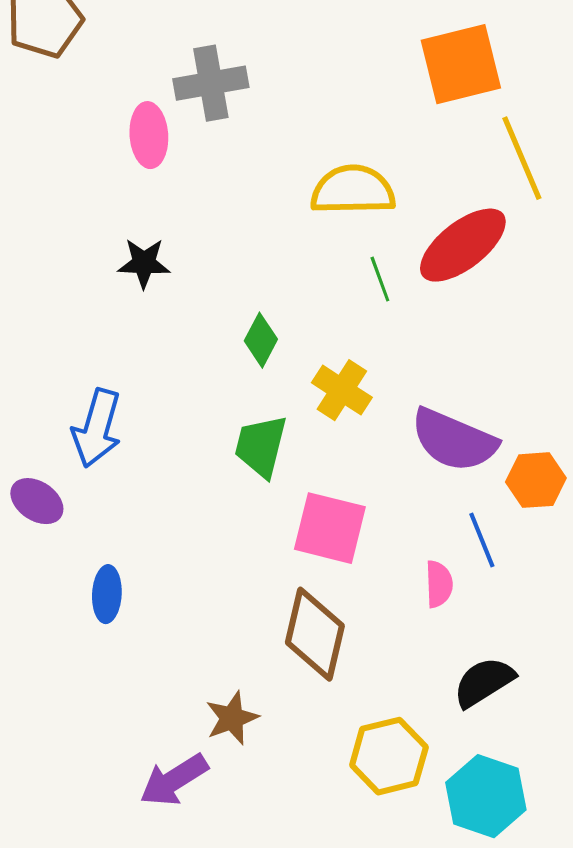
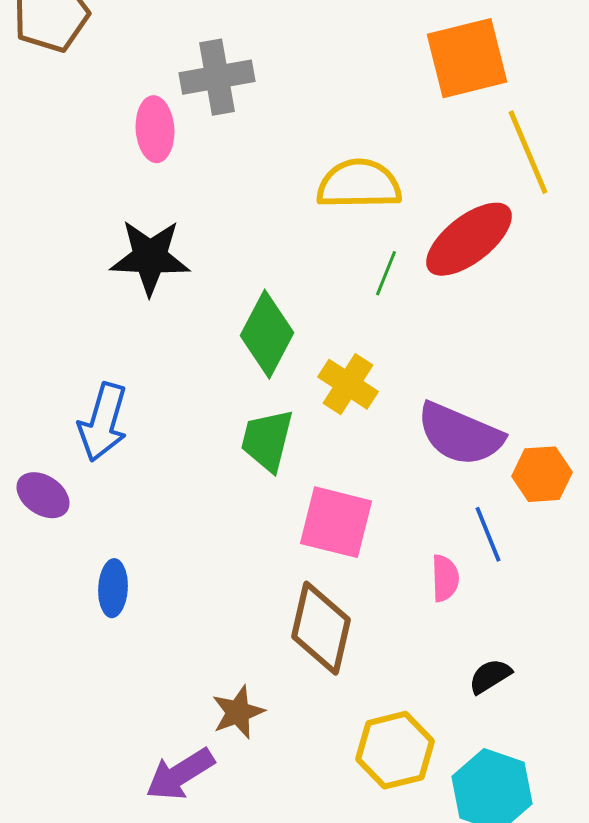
black star: (144, 263) -> (150, 257), size x1.5
green line: (380, 279) -> (386, 273), turned 42
green diamond: (261, 340) -> (267, 334), size x1.6
black semicircle: (484, 682) -> (490, 676), size x0.7

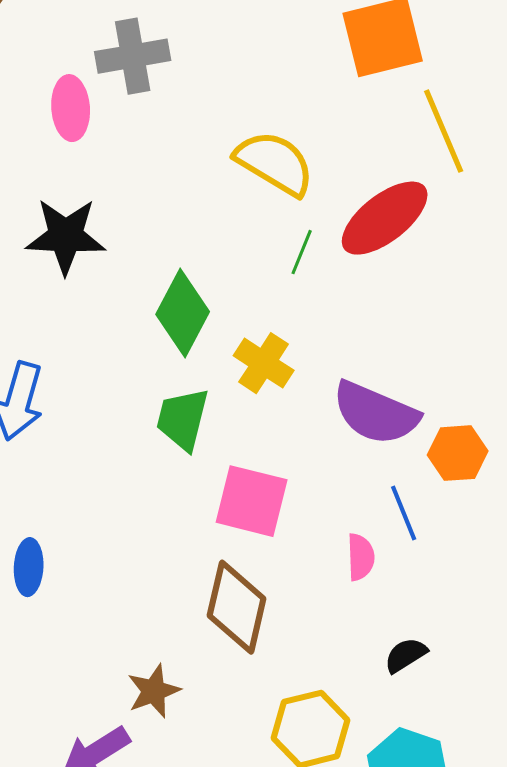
yellow semicircle: (359, 184) -> (275, 163), turned 32

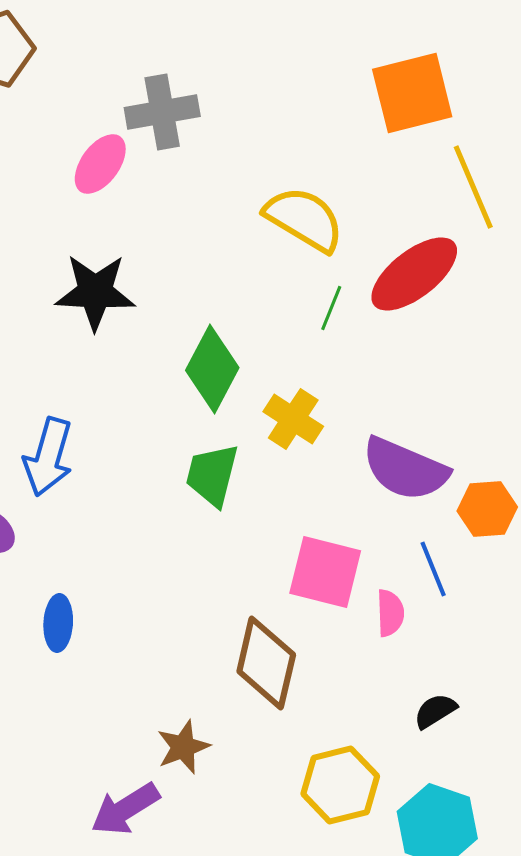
pink ellipse: (71, 108) -> (100, 164), turned 40
pink square: (252, 501) -> (325, 572), moved

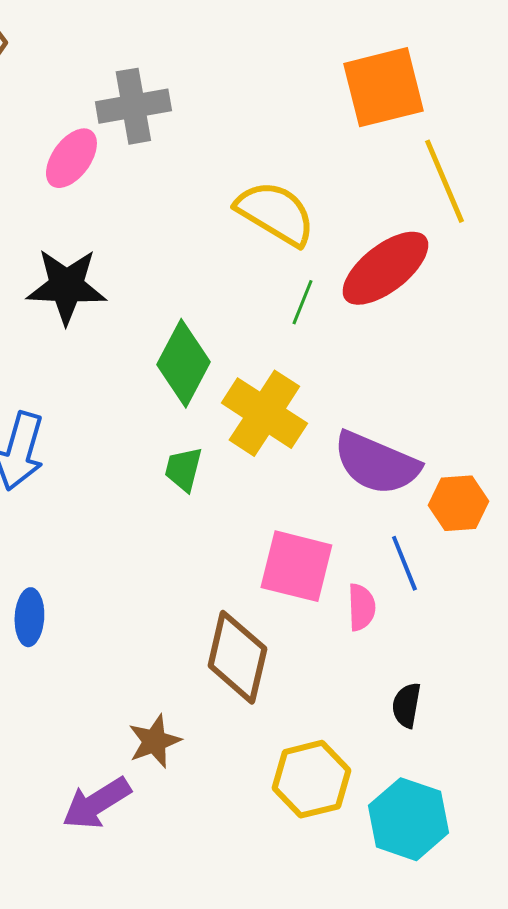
yellow cross: (293, 419) -> (264, 413), size x1.4
green trapezoid: (212, 475) -> (183, 469), size x0.7
black semicircle: (435, 711) -> (406, 705), turned -48

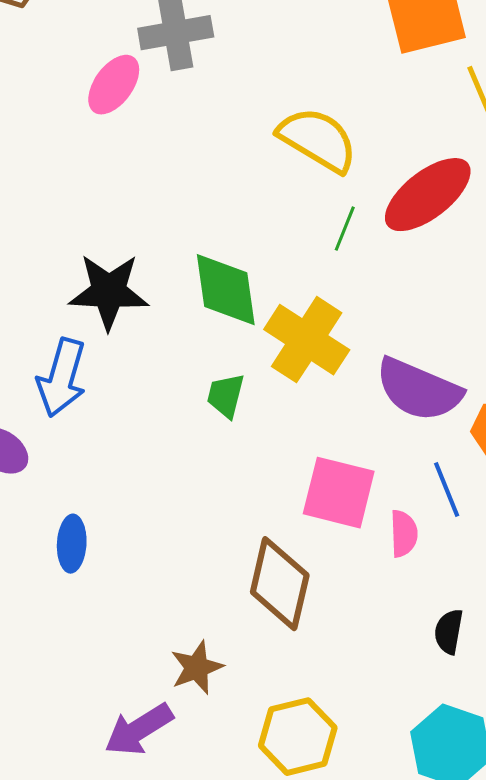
black star: (66, 286) -> (109, 292), moved
green diamond: (183, 363) -> (226, 290), turned -36
yellow hexagon: (311, 779) -> (298, 737), moved

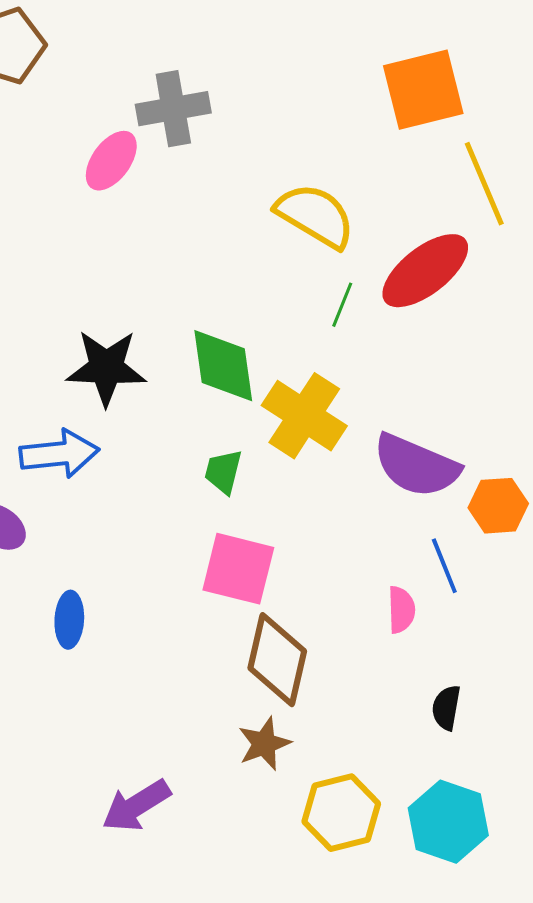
blue arrow: (62, 378) -> (59, 454), turned -112
pink square: (339, 493) -> (238, 569), moved
brown star: (197, 668) -> (264, 744), moved
yellow hexagon: (298, 737) -> (341, 813), moved

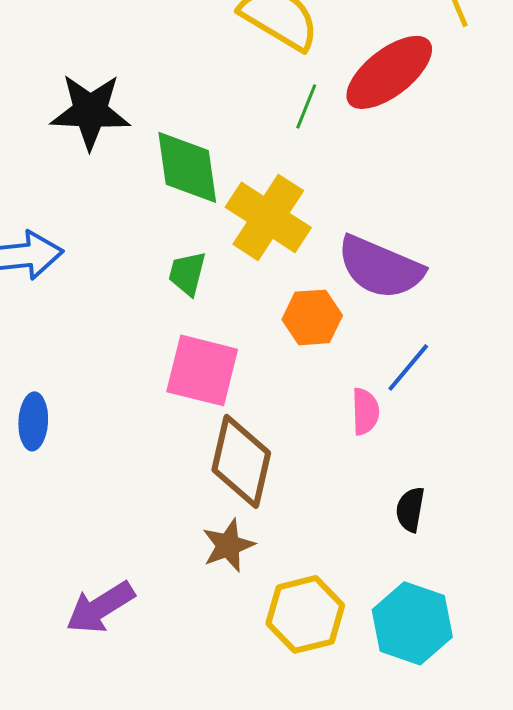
black star: (106, 368) -> (90, 111), moved
orange hexagon: (498, 506) -> (312, 317), moved
blue line: (444, 566) -> (408, 367), turned 62

